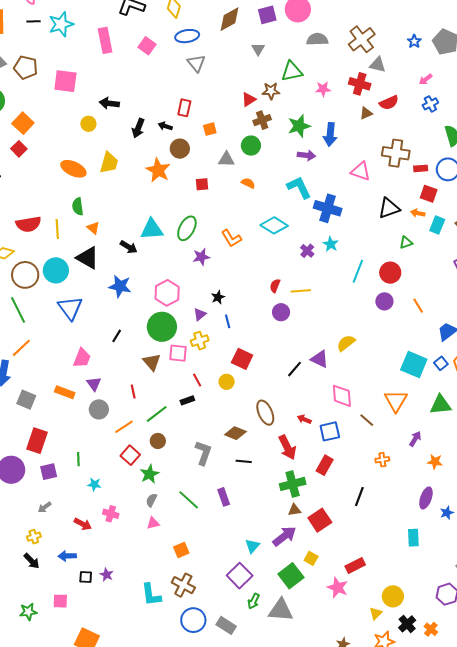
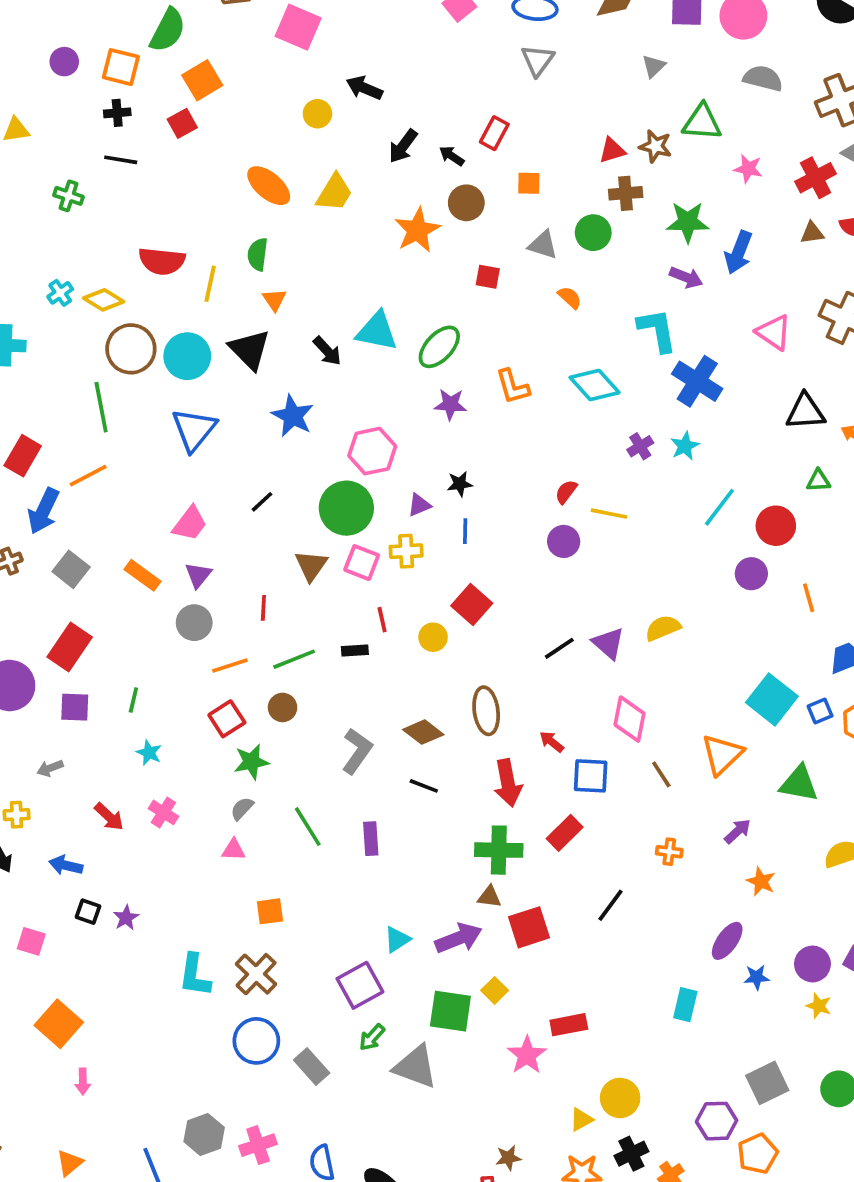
red cross: (360, 84) -> (816, 178), turned 30
green square: (291, 576) -> (450, 1011), turned 30

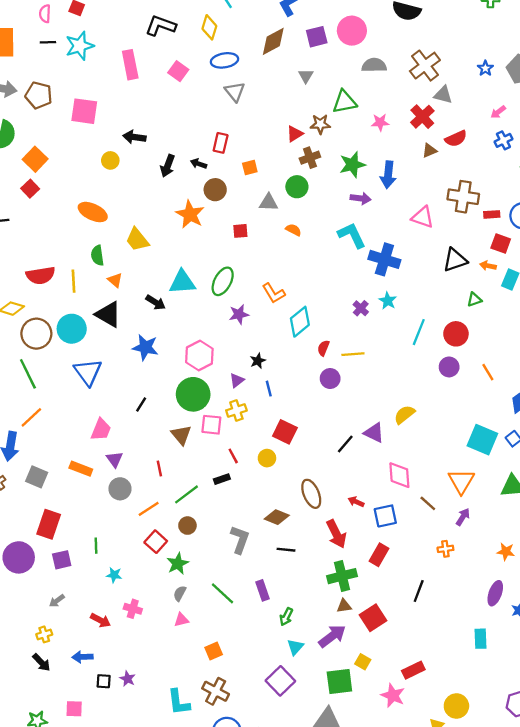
yellow trapezoid: (334, 193) -> (137, 240), moved, turned 125
cyan diamond: (595, 385) -> (300, 322), moved, turned -72
purple arrow: (737, 831) -> (463, 517), moved
green arrow: (372, 1037) -> (286, 617), moved

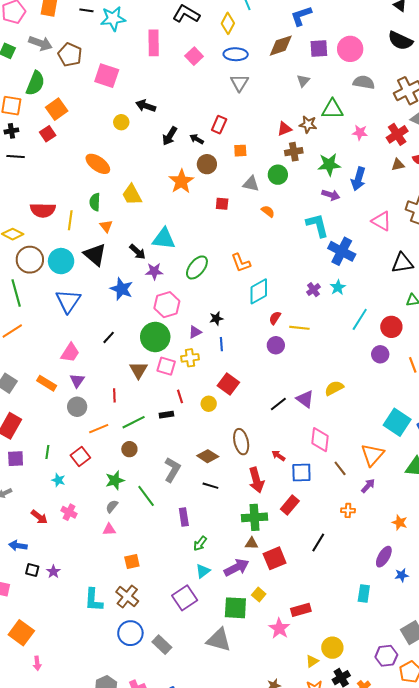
green ellipse: (223, 281) -> (197, 267), moved
purple star: (239, 314) -> (154, 271), moved
red square: (156, 542) -> (80, 456), moved
green line: (222, 593) -> (146, 496), moved

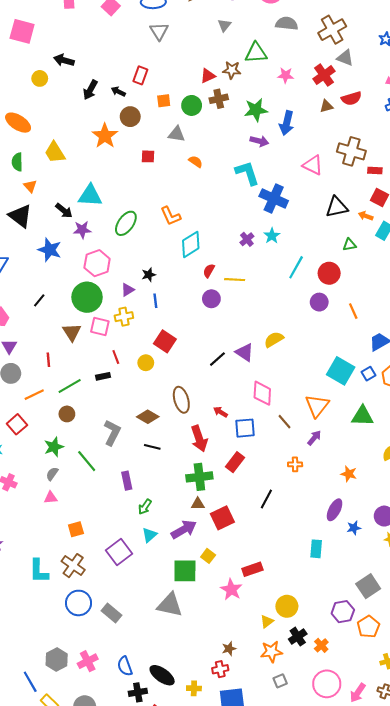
green circle: (278, 175) -> (192, 105), moved
purple square: (185, 598) -> (119, 552), moved

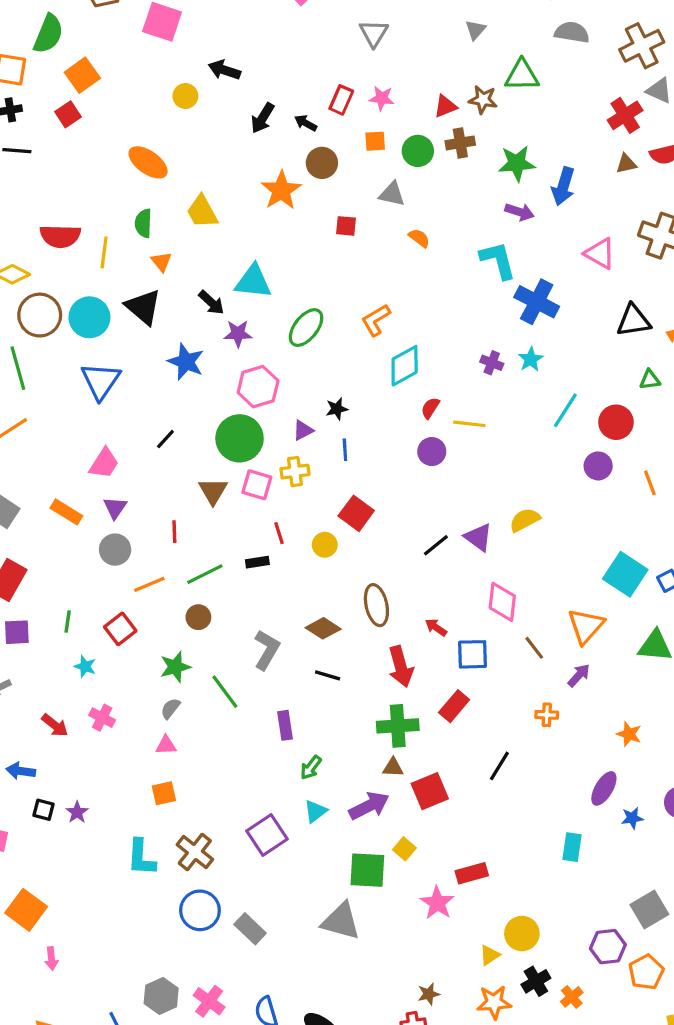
pink star: (286, 75) -> (382, 98), moved
orange L-shape: (171, 216) -> (376, 320), turned 80
purple cross: (247, 239) -> (492, 363), turned -32
orange square: (76, 529) -> (164, 793), moved
pink cross: (88, 661) -> (209, 1001), turned -30

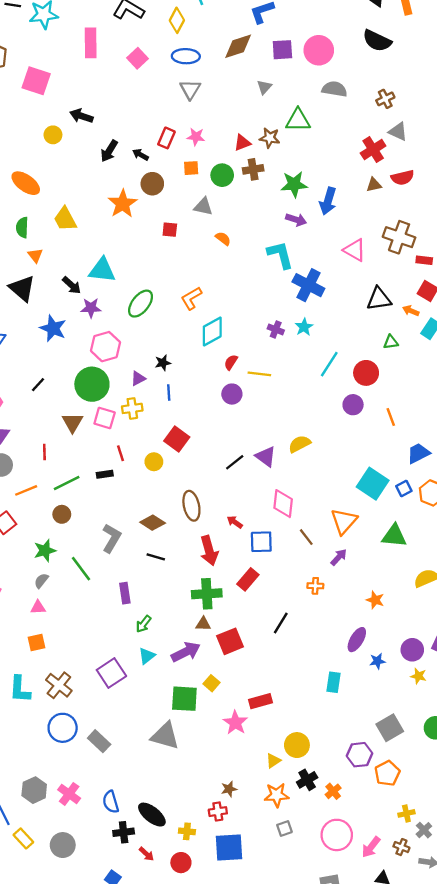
brown cross: (642, 46) -> (385, 99), size x0.6

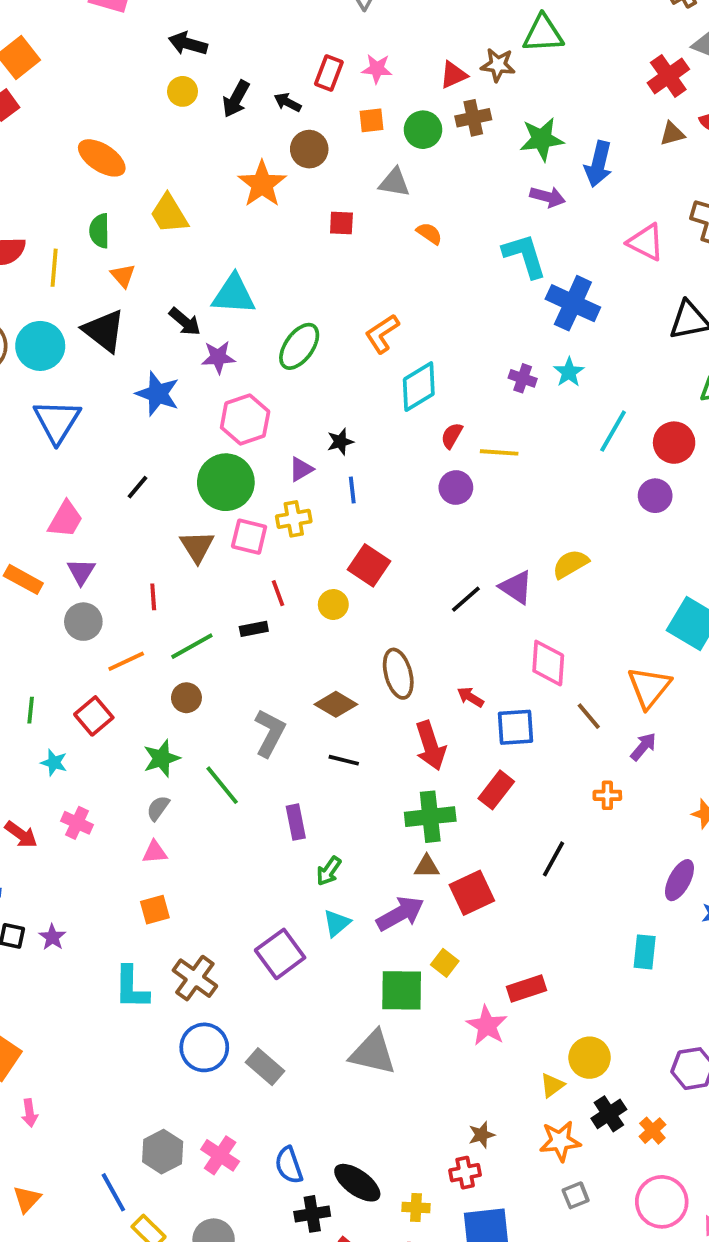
yellow circle: (53, 135) -> (182, 91), moved

